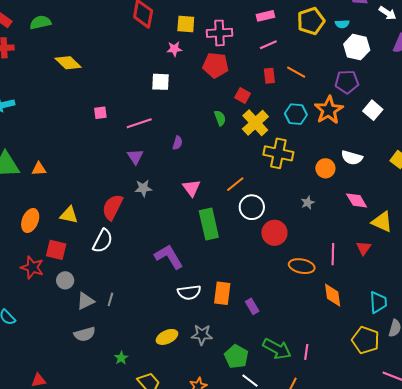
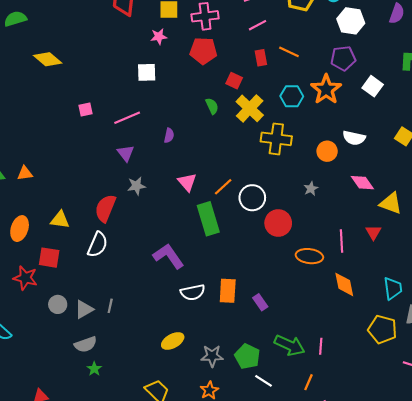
orange line: (235, 184) -> (223, 187), moved
gray circle: (65, 280) -> (58, 304), moved
gray star: (202, 335) -> (212, 356), moved
green star: (121, 358) -> (94, 369), moved

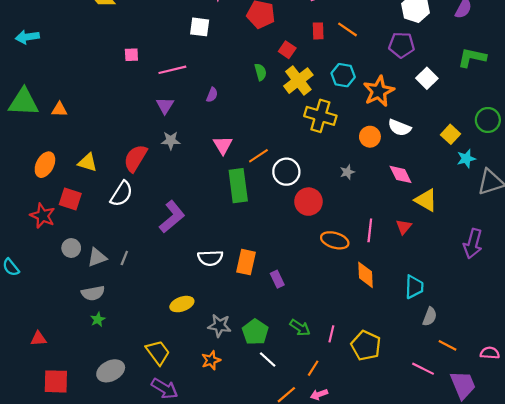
orange star: (326, 89) -> (379, 91), moved
purple L-shape: (169, 256) -> (172, 217), moved, turned 76
yellow pentagon: (382, 329) -> (366, 346), moved
green arrow: (290, 345) -> (300, 328), size x0.7

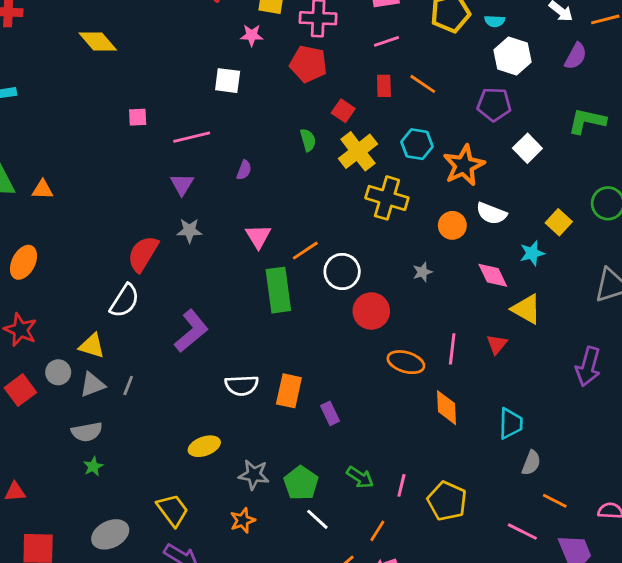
cyan star: (466, 159) -> (532, 253), moved
yellow triangle: (87, 162) -> (92, 346), moved
red square: (70, 199) -> (20, 390), moved, turned 35

